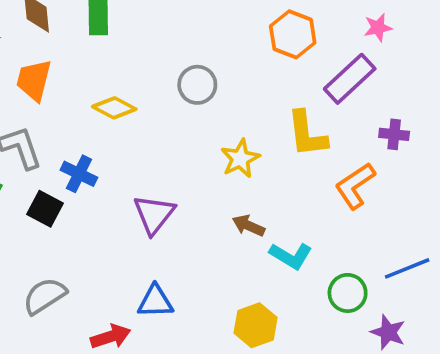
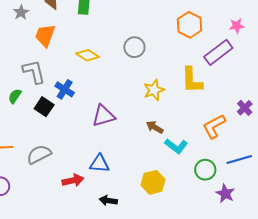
purple cross: (394, 134) -> (245, 108), moved, turned 35
orange L-shape: (355, 186) -> (214, 126), moved
purple triangle: (154, 214) -> (103, 116), turned 30

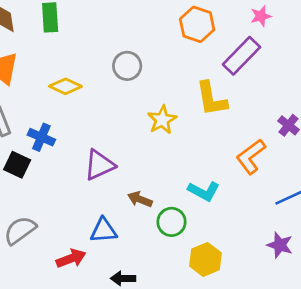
brown arrow: (155, 127) -> (140, 199), moved
green circle: (205, 170) -> (171, 222), moved
yellow hexagon: (153, 182) -> (205, 259), moved

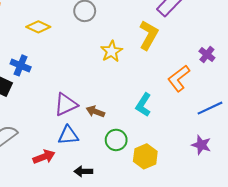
yellow L-shape: (211, 99) -> (149, 35), turned -140
purple triangle: (99, 165) -> (66, 104), moved
cyan L-shape: (204, 191) -> (143, 105), turned 95
green circle: (171, 222) -> (116, 140), moved

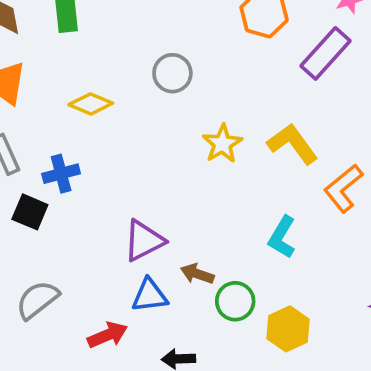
yellow L-shape: (149, 35) -> (293, 144), moved, turned -64
blue cross: (21, 65) -> (61, 174), turned -36
brown arrow: (95, 112) -> (197, 274), moved

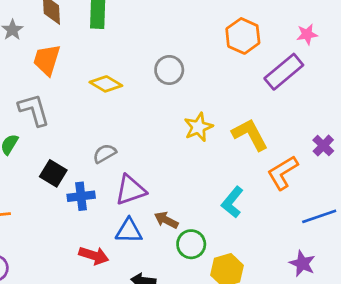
blue cross: (61, 174) -> (81, 196), moved
black square: (30, 212) -> (53, 173), moved
gray semicircle: (37, 300) -> (105, 153), moved, size x0.7
red arrow: (108, 335) -> (94, 255), turned 32

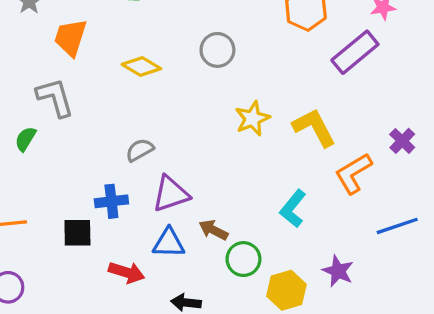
black square: (53, 173) -> (77, 233), moved, turned -32
purple star: (302, 263) -> (338, 271), moved

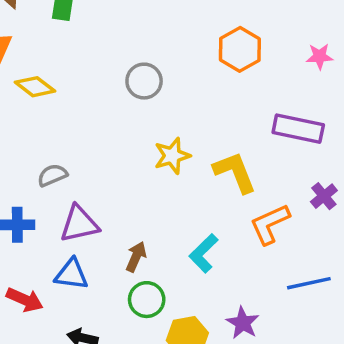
purple rectangle: (355, 52) -> (298, 129), moved, turned 45
yellow diamond: (141, 67) -> (35, 87), moved
brown arrow: (213, 230) -> (136, 257), moved, turned 80

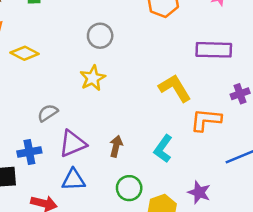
yellow star: (172, 156) -> (93, 78), moved
purple cross: (324, 196) -> (240, 94), turned 30
orange L-shape: (270, 224) -> (206, 120), turned 40
brown arrow: (136, 257) -> (116, 146), moved

